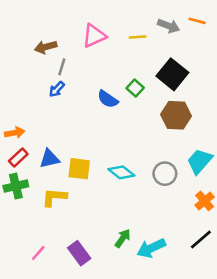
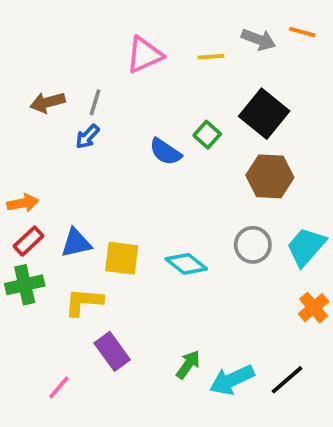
brown arrow: (46, 47) -> (48, 102), moved
gray circle: (165, 174) -> (253, 245), moved
black line: (201, 239) -> (287, 380), moved
purple rectangle: (79, 253) -> (112, 351), moved

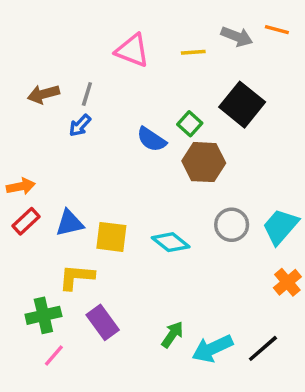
pink triangle: (144, 55) -> (132, 51), turned 45
brown hexagon: (270, 176) -> (204, 162), moved
green cross: (25, 285) -> (43, 315), moved

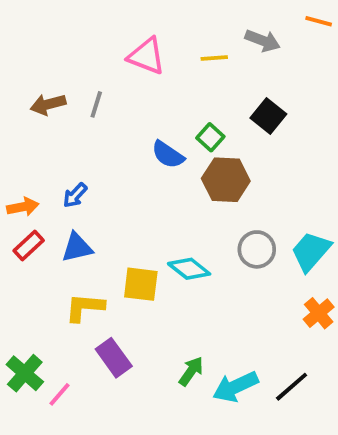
orange line: (277, 30) -> (319, 21), moved
black square: (242, 105) -> (268, 116), size x0.7
blue arrow: (80, 125) -> (75, 195), moved
yellow square: (111, 237) -> (141, 284), moved
green cross: (43, 315) -> (25, 373), moved, turned -36

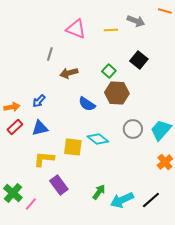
brown arrow: (48, 104) -> (69, 73), moved
blue semicircle: (168, 155) -> (87, 104), moved

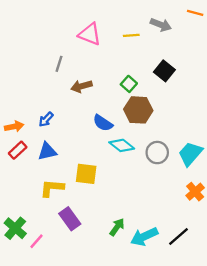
cyan diamond: (98, 139) -> (122, 145), moved

